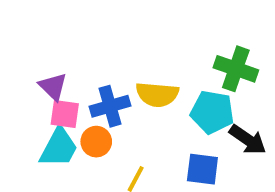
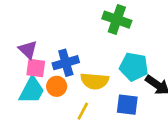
green cross: (236, 69) -> (117, 20), moved
yellow semicircle: (157, 94) -> (95, 81), moved

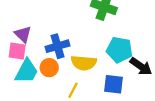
pink square: (36, 68) -> (17, 51), moved

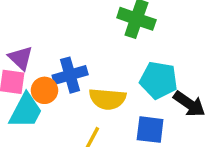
orange circle: (49, 68) -> (44, 90), moved

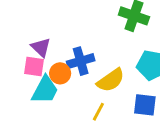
yellow semicircle: (107, 99) -> (111, 80), turned -40

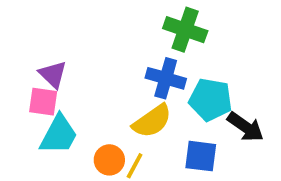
blue cross: (81, 61) -> (166, 78), moved, turned 32
orange circle: (60, 73) -> (109, 160), moved

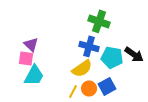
black arrow: (245, 127) -> (134, 54), moved
blue square: (201, 156) -> (107, 86), turned -36
orange circle: (109, 160) -> (89, 88), moved

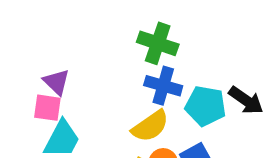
green cross: (99, 21) -> (158, 43), moved

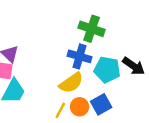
green cross: (158, 43) -> (92, 29), moved

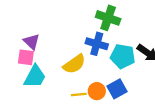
yellow semicircle: (71, 83) -> (74, 64), moved
yellow line: (60, 110) -> (79, 94), turned 56

